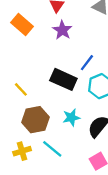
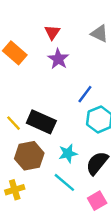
black rectangle: (63, 79) -> (41, 122), moved
cyan line: (52, 149) -> (64, 182), moved

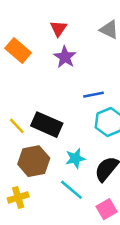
blue line: (85, 94) -> (94, 95), turned 42

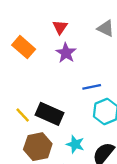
cyan star: (75, 158) -> (75, 144), turned 30

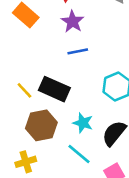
blue line: (92, 87) -> (78, 51), moved

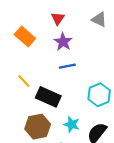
yellow line: (24, 90) -> (24, 81), moved

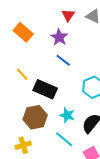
red triangle: (58, 18) -> (68, 15), moved
blue line: (67, 66) -> (63, 60), turned 49

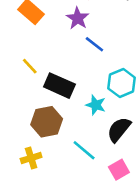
blue line: (63, 60) -> (94, 44), moved
cyan star: (67, 115) -> (96, 105), moved

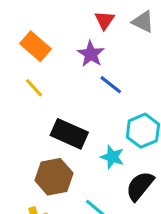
yellow line: (30, 66) -> (34, 88), moved

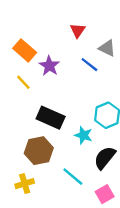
gray triangle: (143, 22) -> (107, 48), moved
purple star: (91, 54) -> (49, 66), moved
blue line: (111, 85) -> (89, 65), moved

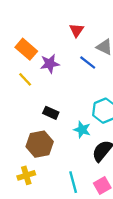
purple star: (49, 66) -> (50, 64), turned 30
black rectangle: (51, 118) -> (51, 113), size x0.6
cyan line: (73, 177) -> (73, 182), moved, turned 35

